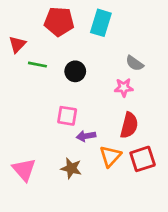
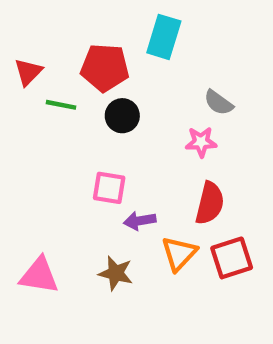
red pentagon: (59, 21) -> (105, 68), moved
pink triangle: (24, 170) -> (39, 275), turned -40

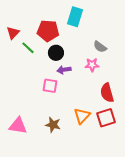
green line: (61, 105) -> (28, 48), turned 32
red semicircle: (210, 203) -> (107, 93), moved, turned 150
purple arrow: (140, 221) -> (64, 70), moved

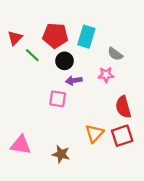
cyan rectangle: (75, 17) -> (86, 37), moved
brown star: (53, 125) -> (61, 154), moved

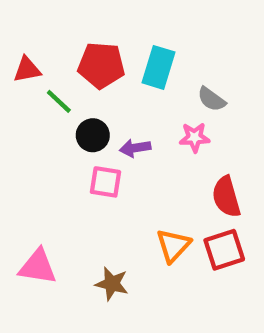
red triangle: (15, 38) -> (27, 70), turned 35
black circle: (65, 61) -> (93, 135), moved

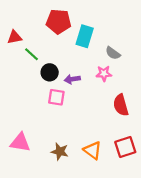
red pentagon: (101, 65) -> (59, 21), moved
orange triangle: (173, 246) -> (93, 150), moved, turned -36
red square: (224, 250) -> (125, 147), moved

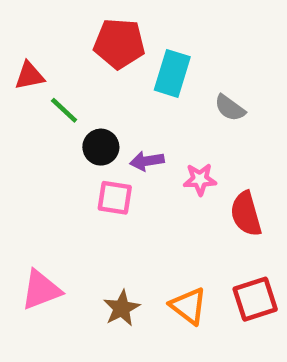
pink star: (104, 73) -> (200, 179), moved
pink triangle: (20, 142) -> (41, 290), turned -30
brown star: (60, 151) -> (122, 308), turned 30

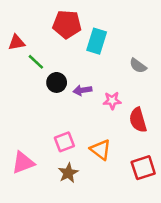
gray semicircle: (230, 108) -> (138, 66), moved
pink square: (115, 198) -> (64, 142), moved, turned -30
orange triangle: (188, 306) -> (101, 150), moved

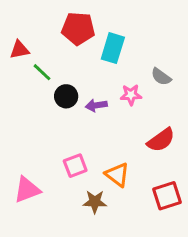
pink star: (112, 101) -> (131, 95), moved
red semicircle: (138, 120) -> (161, 140), turned -110
brown star: (68, 173) -> (95, 202), moved, turned 30

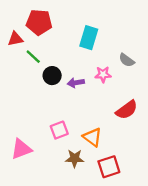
red pentagon: (78, 29) -> (39, 22), moved
red square: (167, 196) -> (109, 167), moved

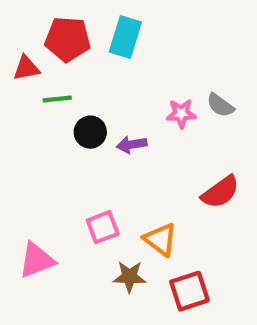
cyan rectangle: (89, 38) -> (125, 37), moved
green line: (33, 57) -> (57, 99), turned -49
pink star: (103, 74) -> (181, 113), moved

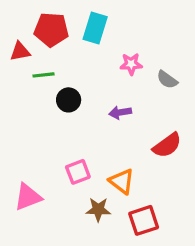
pink star: (181, 113) -> (131, 64), moved
purple arrow: (132, 144) -> (120, 112), moved

